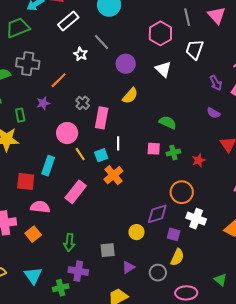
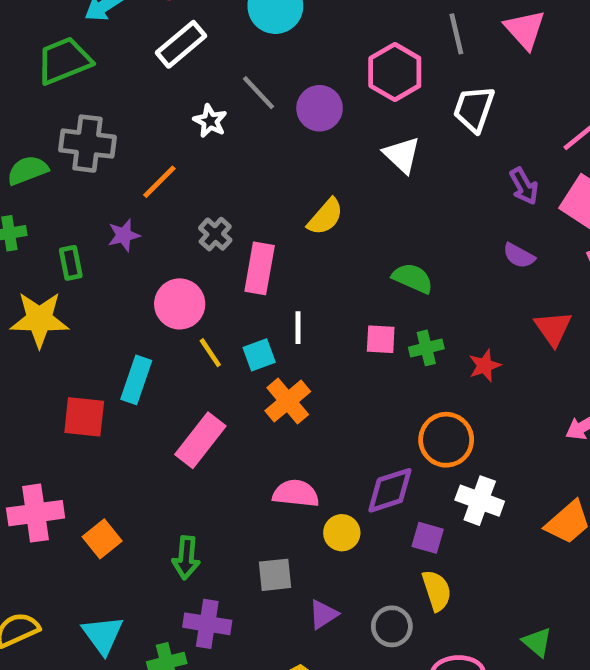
purple circle: (126, 64) -> (320, 108), moved
pink semicircle: (40, 207) -> (296, 493), moved
yellow semicircle: (177, 257) -> (437, 591), turned -42

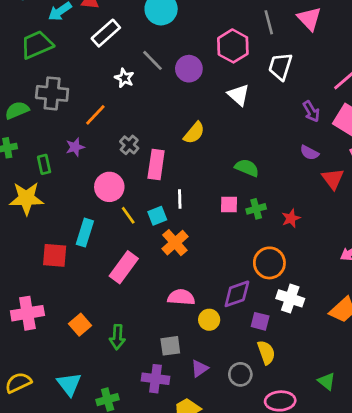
red triangle: (553, 328) -> (333, 179), moved
orange square: (102, 539) -> (80, 325), moved
purple cross: (207, 624) -> (156, 379), moved

